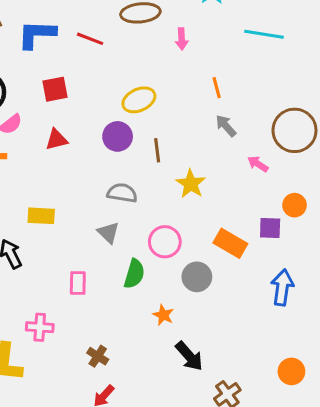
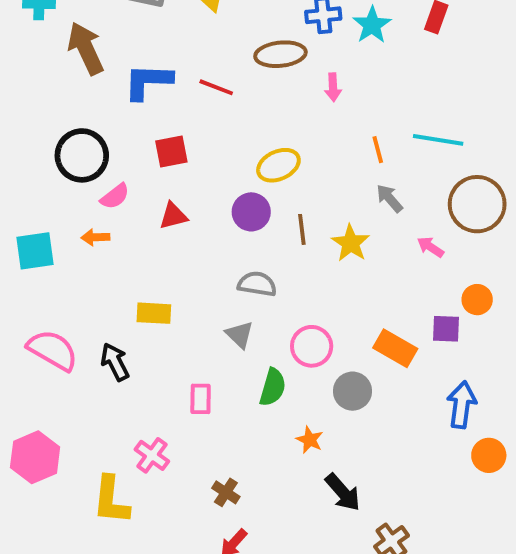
cyan line: (264, 34) -> (438, 140), moved
yellow star: (191, 184) -> (351, 243), moved
pink cross: (40, 327) -> (152, 455), turned 32
orange circle: (291, 371) -> (489, 455), moved

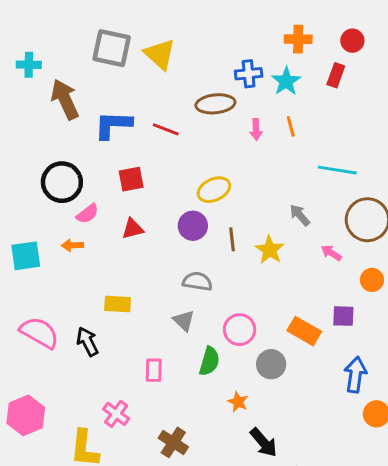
orange line: (378, 150) -> (291, 126), moved
orange circle: (477, 300) -> (372, 280), moved
brown cross: (226, 492) -> (173, 442), size x1.4

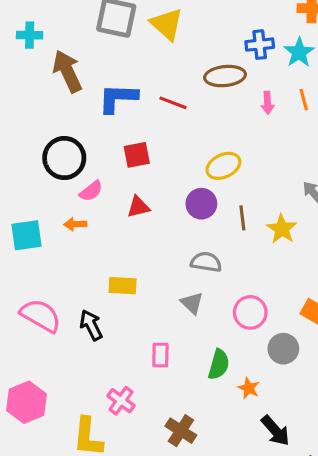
green semicircle: (209, 361) -> (219, 364), moved

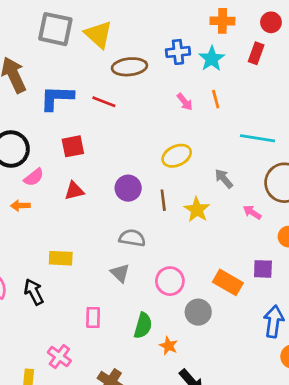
brown ellipse: (225, 76) -> (129, 67), moved
pink arrow: (268, 103) -> (185, 102), turned -36
yellow ellipse: (223, 166) -> (177, 156), moved

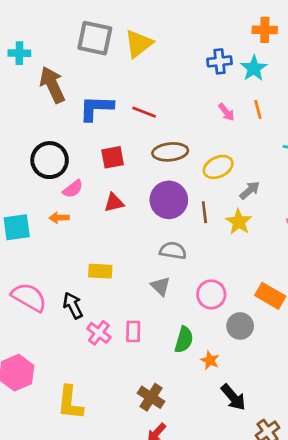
yellow triangle: (98, 34) -> (139, 44), turned 40
brown ellipse: (129, 67) -> (170, 152), moved
gray arrow: (224, 179) -> (250, 190), moved, turned 90
purple circle: (128, 188) -> (169, 200), size x1.4
pink cross: (59, 357) -> (99, 333), moved

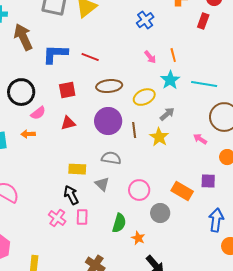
blue cross: (220, 61) -> (145, 20), turned -30
cyan star: (254, 68) -> (170, 80), moved
yellow rectangle: (100, 271) -> (77, 169), moved
black arrow: (73, 305) -> (71, 195), moved

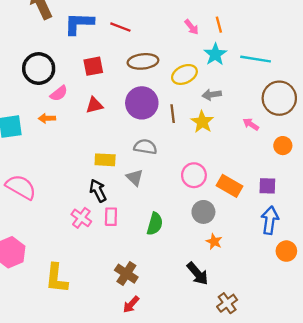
gray arrow: (167, 114) -> (212, 95), turned -147
purple square: (208, 181) -> (267, 186), moved
pink circle: (139, 190) -> (194, 175), moved
orange star: (138, 238) -> (214, 242), moved

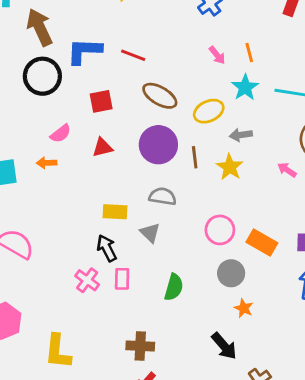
brown ellipse: (143, 61) -> (160, 96), turned 36
black circle: (39, 69) -> (42, 76), moved
brown cross: (126, 274) -> (140, 346), turned -30

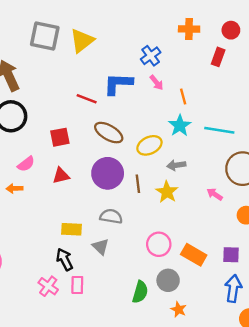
blue L-shape: (84, 51) -> (118, 84), moved
pink arrow: (217, 55) -> (156, 83), moved
green semicircle: (174, 287) -> (140, 292), moved

